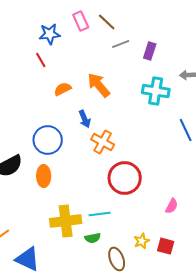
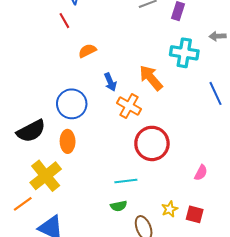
orange arrow: (99, 85) -> (151, 78), moved
yellow cross: (66, 221) -> (46, 176), moved, turned -32

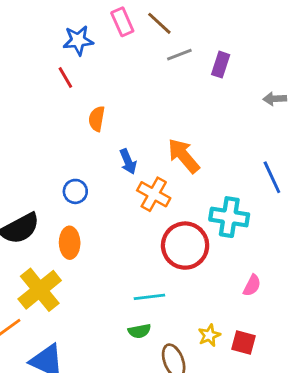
orange semicircle: (87, 51) -> (97, 119), turned -54
cyan cross: (184, 53) -> (229, 217), moved
blue circle: (72, 104) -> (75, 191), size x0.6

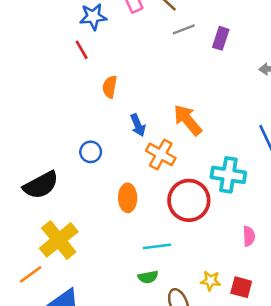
orange ellipse: (70, 243) -> (128, 198), moved
pink semicircle: (252, 285) -> (249, 236), turned -30
yellow star: (209, 335) -> (211, 281), turned 30

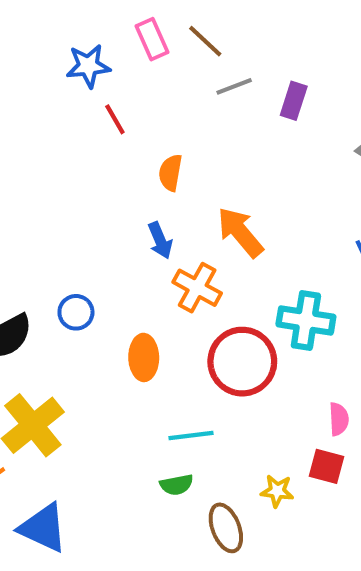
red line: (82, 50) -> (115, 119), moved
orange semicircle: (110, 87) -> (170, 173), moved
blue circle: (91, 152) -> (76, 312), moved
red square: (241, 287) -> (326, 466), moved

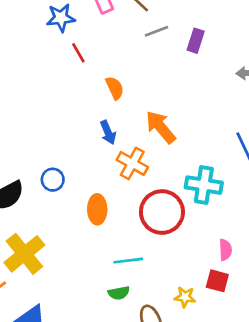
orange semicircle: (170, 173) -> (115, 88), turned 145

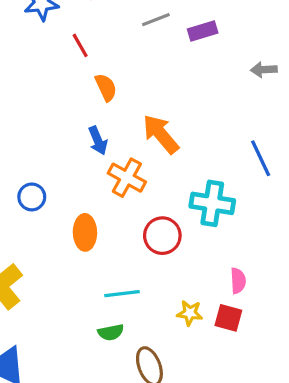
purple rectangle: (196, 41) -> (203, 31), turned 55
red line: (78, 53) -> (80, 45), moved
red circle: (162, 212) -> (162, 236), size x0.7
yellow star: (185, 297) -> (190, 313), moved

